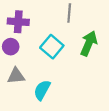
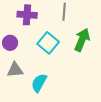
purple cross: (18, 22) -> (27, 15), moved

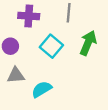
cyan semicircle: (39, 83) -> (42, 89), turned 30

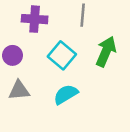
cyan semicircle: (42, 89) -> (66, 94), moved

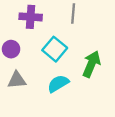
green arrow: (106, 51) -> (91, 64), moved

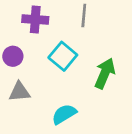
cyan semicircle: (58, 84) -> (64, 114), moved

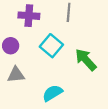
green arrow: (105, 73) -> (86, 60), turned -65

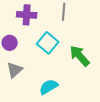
gray triangle: (16, 75) -> (15, 70), turned -36

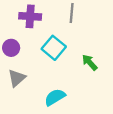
green arrow: (80, 56) -> (90, 62), size x0.7

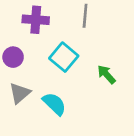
cyan semicircle: (55, 97) -> (54, 104), moved, turned 75

